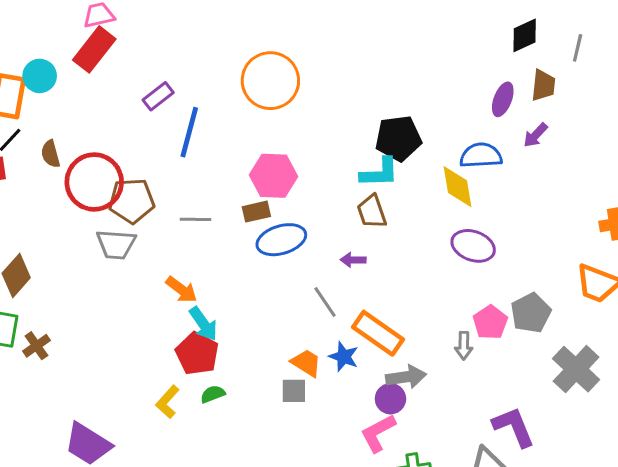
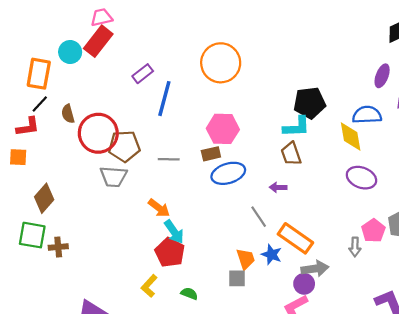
cyan circle: (40, 76) -> (70, 52), moved
brown cross: (36, 346) -> (58, 247), turned 30
orange trapezoid: (306, 363) -> (246, 259), turned 40
green semicircle: (213, 394) -> (189, 294), moved, turned 42

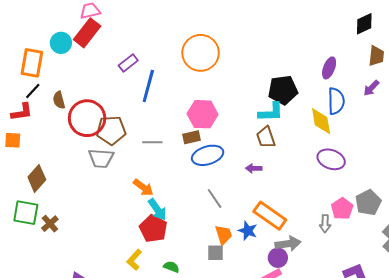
purple ellipse: (382, 76) -> (329, 68), moved
blue semicircle: (367, 115) -> (336, 101), turned 92
gray line: (259, 217) -> (215, 199), moved
brown cross: (58, 247) -> (50, 224), turned -36

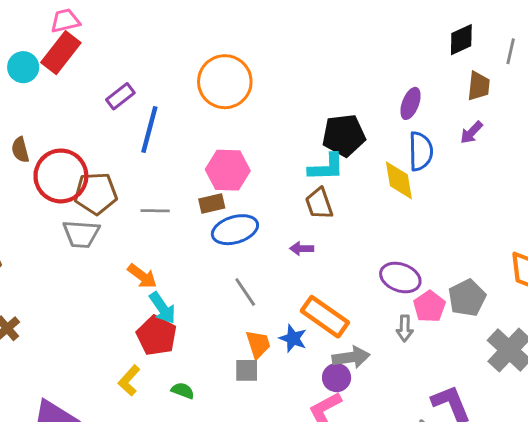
purple ellipse: (331, 159) -> (400, 278), moved

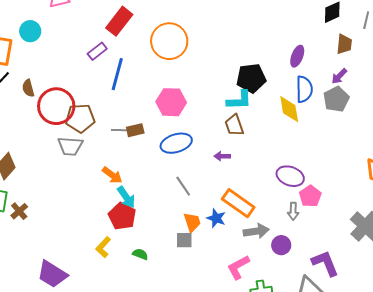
red rectangle: (61, 53) -> (119, 21), moved
brown rectangle: (212, 204) -> (135, 130), moved
gray pentagon: (467, 298) -> (336, 99), moved
purple circle: (337, 378) -> (281, 245), moved

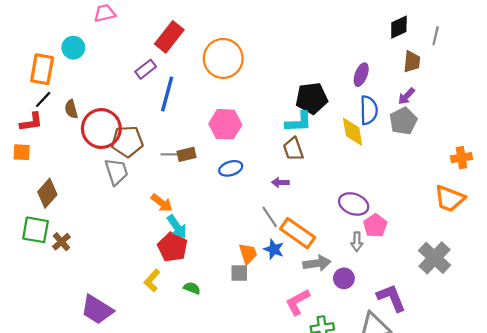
blue ellipse: (176, 143) -> (231, 168), size x0.7
gray trapezoid: (70, 146) -> (116, 172), turned -112
gray line: (183, 186) -> (270, 217), moved

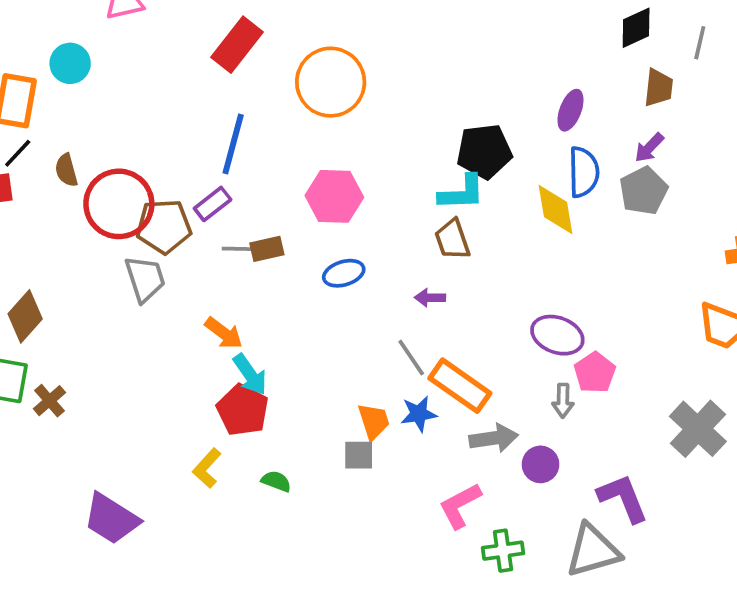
purple rectangle: (146, 69) -> (213, 204), moved
blue star: (274, 249) -> (419, 414), turned -30

